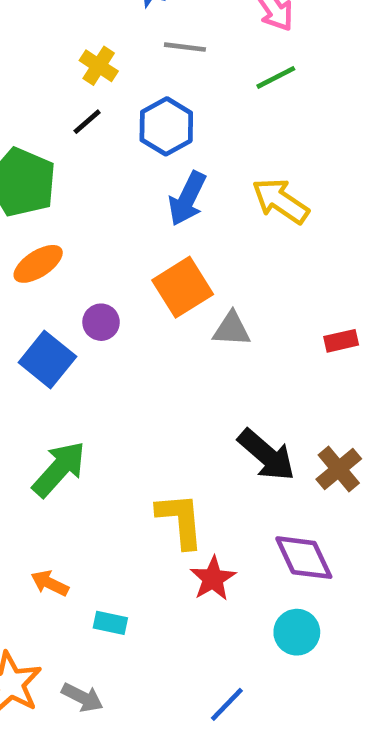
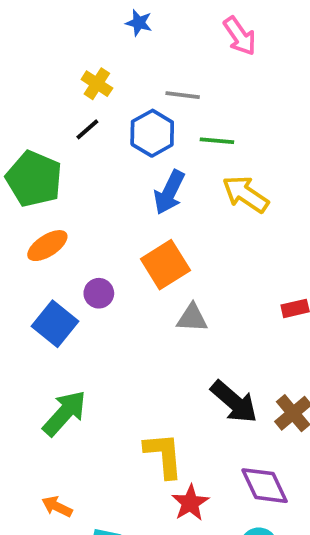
gray line: (185, 47) -> (183, 95), moved
green line: (276, 77) -> (217, 141), moved, turned 32
gray triangle: (232, 329) -> (192, 318), moved

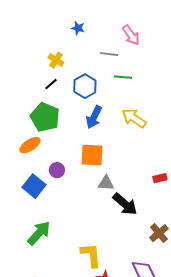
gray line: (183, 95) -> (109, 54), moved
green line: (217, 141) -> (123, 77), moved
green pentagon: (34, 179) -> (45, 117), moved
orange square: (165, 265) -> (92, 155), turned 35
black arrow: (234, 402) -> (125, 204), moved

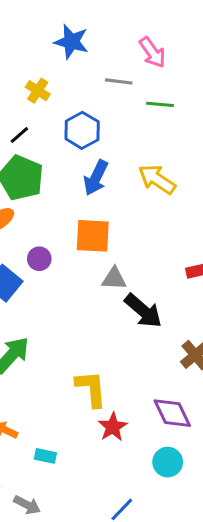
blue star: (78, 28) -> (71, 42), size x1.6
green line: (123, 77) -> (160, 104), moved
black line: (51, 84) -> (19, 135), moved

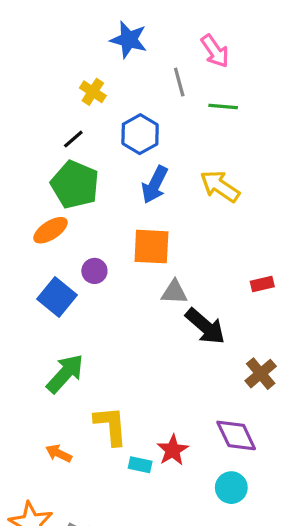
gray line: (119, 81) -> (179, 82), turned 68
yellow L-shape: (91, 389) -> (111, 426), moved
cyan rectangle: (45, 456) -> (140, 465), moved

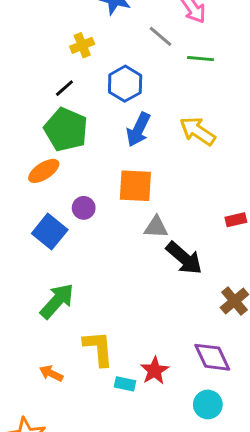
gray line: (179, 82) -> (161, 36), turned -35
yellow cross: (93, 92) -> (82, 45), turned 35

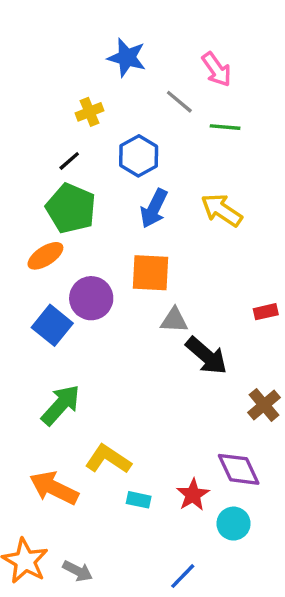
purple circle: (84, 208) -> (91, 298), size x1.6
yellow L-shape: (98, 348) -> (108, 459), turned -51
red star: (155, 370) -> (193, 495), moved
orange arrow: (51, 373) -> (54, 488), size x1.8

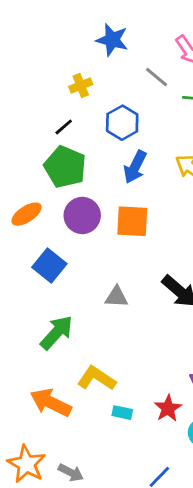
orange ellipse: (45, 256) -> (27, 214), moved
purple circle: (91, 298) -> (82, 215), moved
gray triangle: (174, 320) -> (116, 297), moved

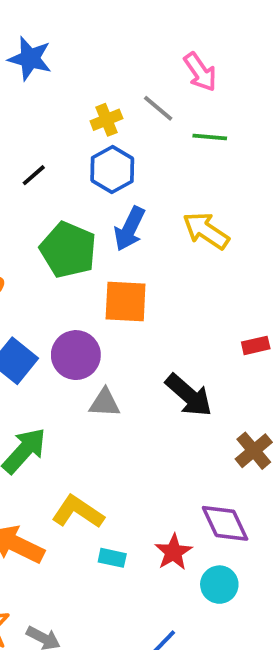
blue star: (112, 40) -> (30, 59), moved
yellow cross: (81, 86) -> (106, 120), moved
green pentagon: (65, 167) -> (68, 250), moved
purple circle: (82, 215) -> (76, 355), moved

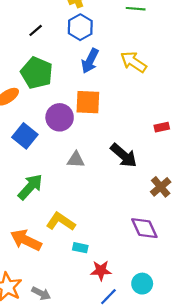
green pentagon: (68, 250) -> (37, 73), moved
purple circle: (76, 355) -> (60, 117), moved
red star: (173, 552) -> (101, 271), moved, turned 30
cyan circle: (219, 585) -> (142, 284), moved

